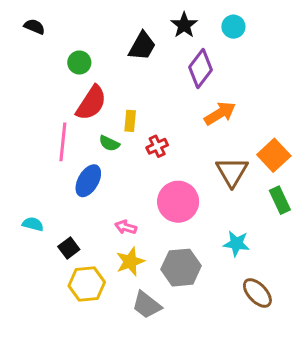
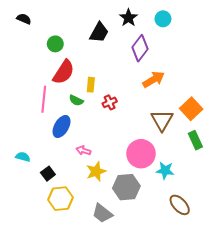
pink circle: (178, 202) -> (141, 154), moved
pink arrow: (126, 227) -> (83, 151), moved
yellow star: (130, 262) -> (96, 171), moved

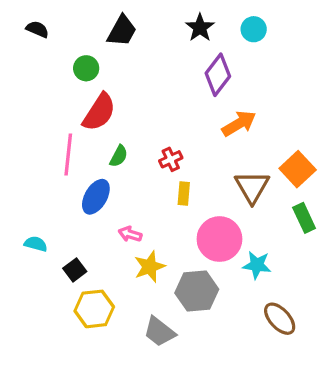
black trapezoid: (99, 32) -> (122, 31), moved
yellow rectangle: (91, 85) -> (184, 193), moved
green semicircle: (76, 100) -> (119, 156), turned -88

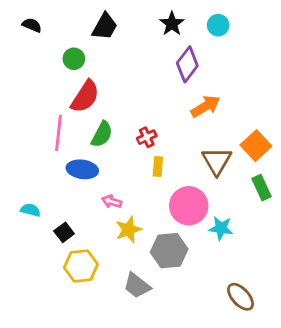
green semicircle: (119, 156) -> (102, 134), size x1.4
blue ellipse: (96, 197) -> (82, 169), turned 68
brown ellipse: (280, 319) -> (241, 297), moved

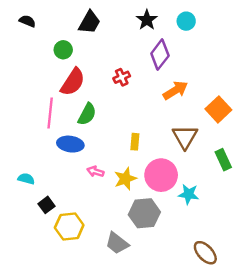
red cross: (147, 137) -> (122, 77), moved
orange square: (256, 146) -> (218, 109), moved
yellow star: (129, 230) -> (125, 179), moved
black square: (64, 232) -> (47, 205), moved

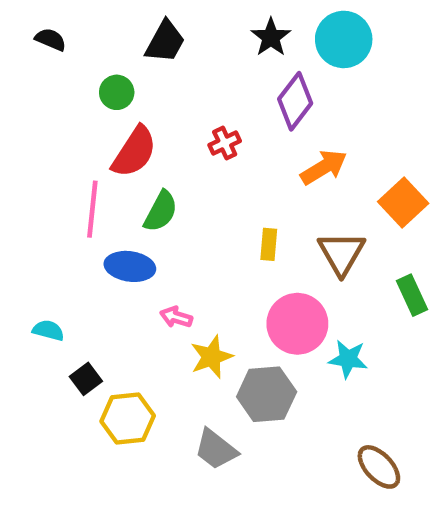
cyan circle: (186, 21) -> (344, 39), size x1.6
yellow rectangle: (135, 142) -> (269, 244), moved
yellow star: (125, 179) -> (211, 357), moved

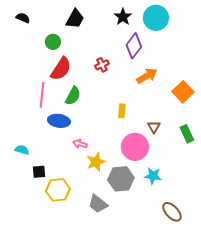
brown triangle: (341, 253) -> (154, 127), moved, size x0.6
cyan star: (348, 359) -> (153, 176), moved
black square: (86, 379) -> (39, 172), turned 32

